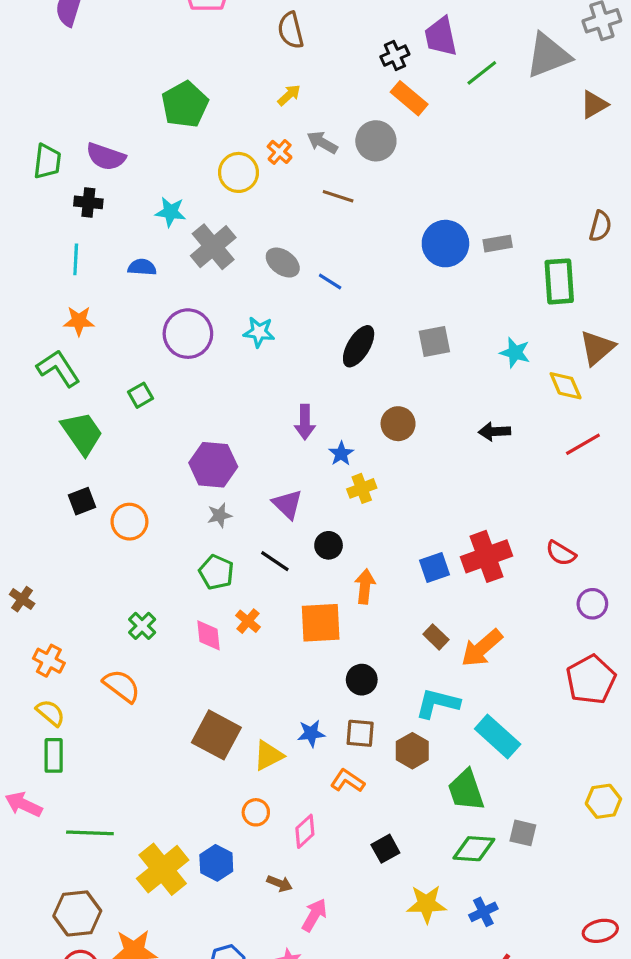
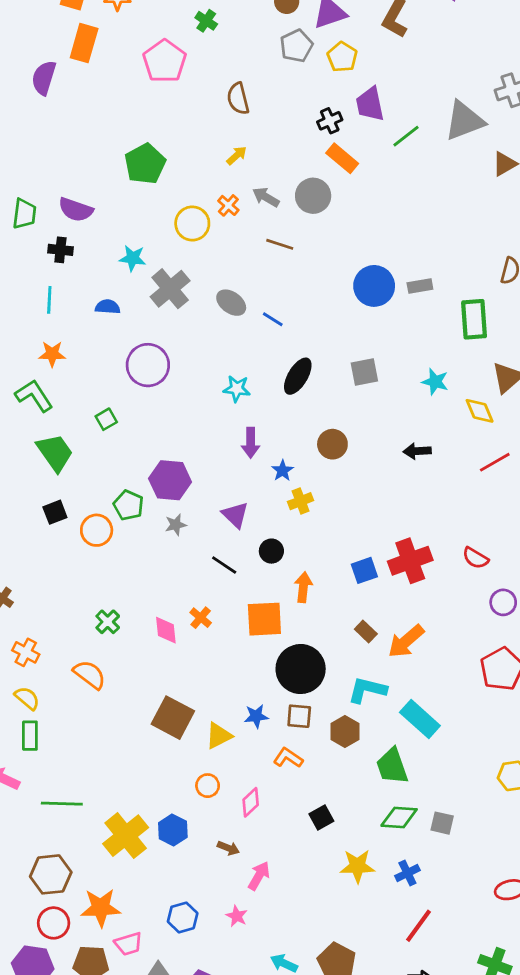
cyan star: (259, 332) -> (237, 389), moved
green pentagon: (216, 572) -> (128, 505), moved
black circle: (362, 680) -> (301, 669), size x1.8
gray square: (523, 833) -> (442, 823), moved

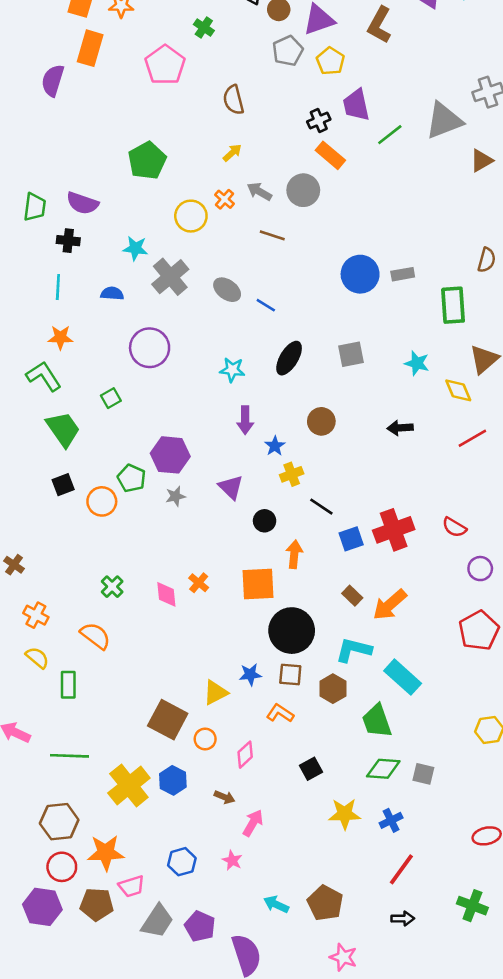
black line: (224, 565) -> (321, 507), moved
brown square: (173, 718) -> (168, 720), moved
green rectangle: (30, 736) -> (68, 685), moved

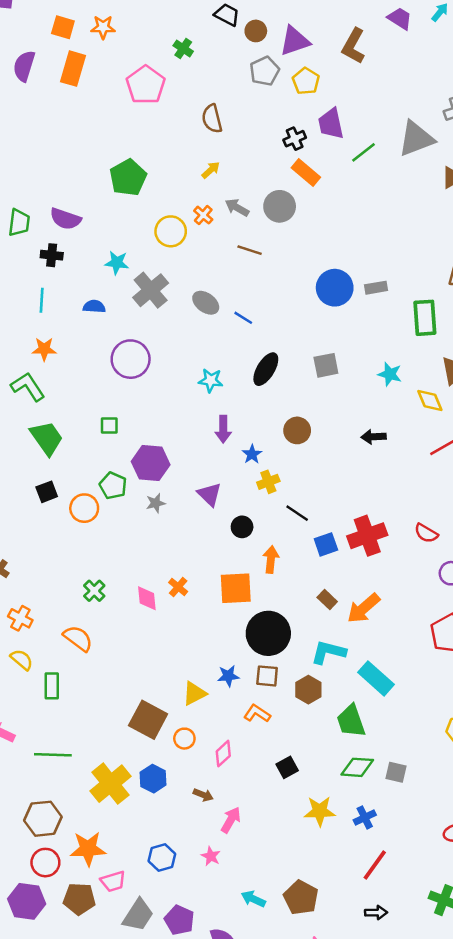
purple semicircle: (53, 80) -> (24, 66), moved
green square: (111, 398) -> (109, 425), moved, turned 30

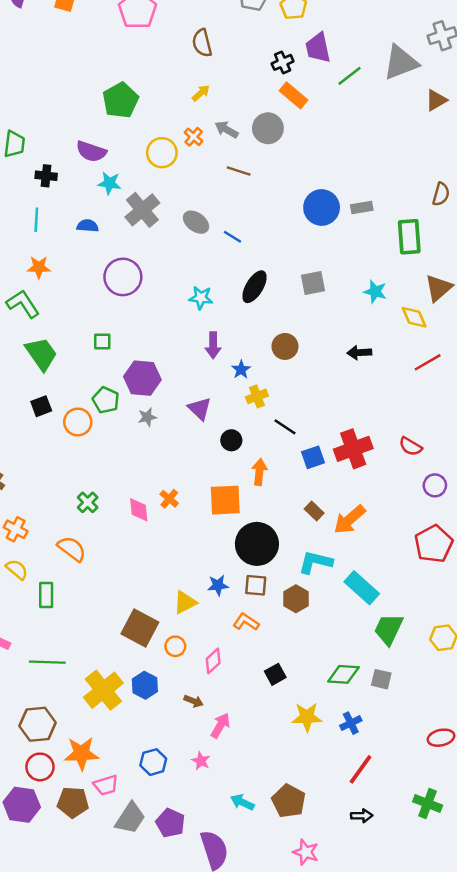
purple semicircle: (65, 219) -> (91, 151), moved
green trapezoid: (351, 721) -> (389, 629), moved, turned 44

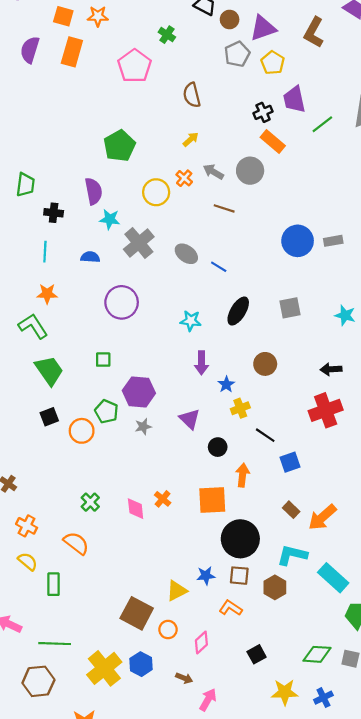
purple semicircle: (91, 151) -> (93, 191), turned -120
red cross: (353, 449) -> (326, 410), moved
brown hexagon: (38, 724) -> (38, 681), moved

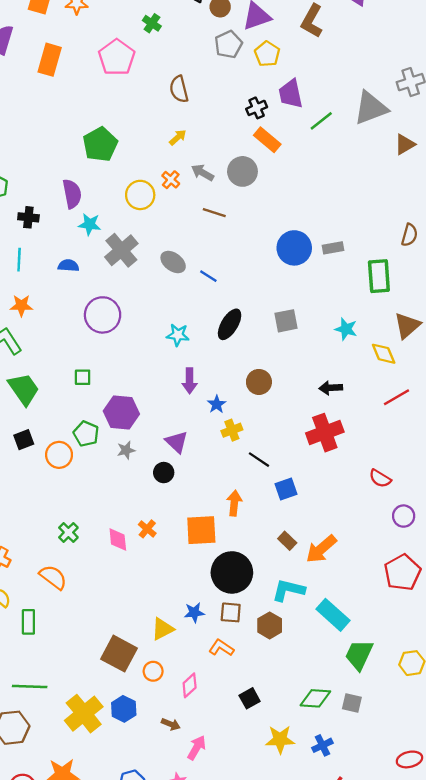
orange rectangle: (72, 52) -> (50, 60), moved
black circle: (218, 447) -> (164, 473), moved

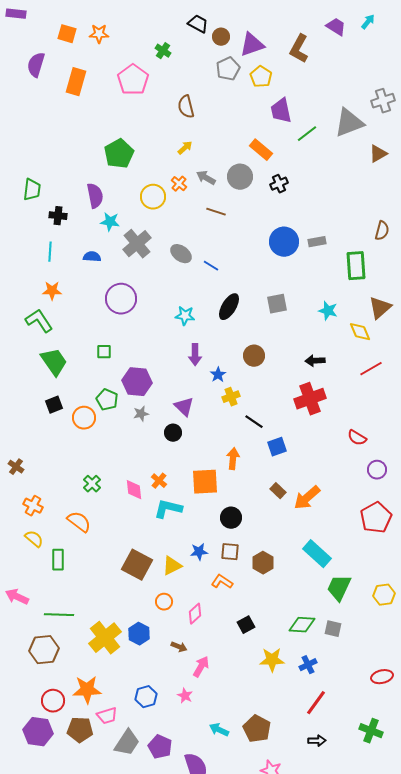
black cross: (257, 108) -> (279, 184), moved
black circle: (232, 572) -> (231, 518), size x0.6
cyan L-shape: (288, 590) -> (168, 509), moved
brown square: (119, 654) -> (137, 565), moved

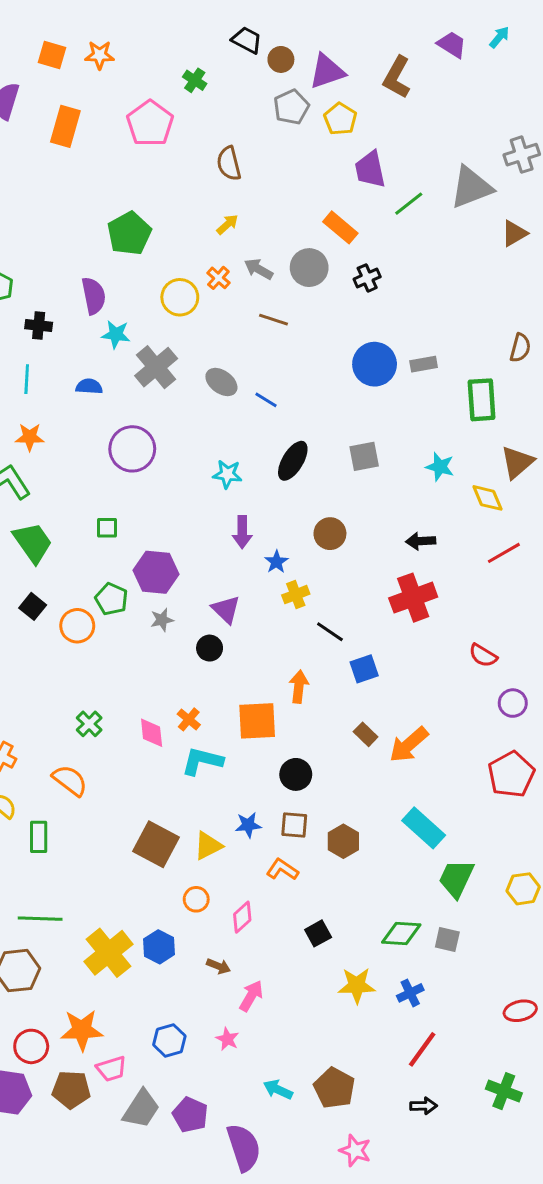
black square: (54, 405) -> (33, 606), turned -30

